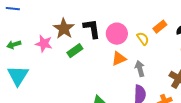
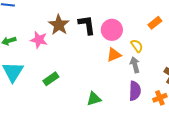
yellow semicircle: (143, 39) -> (137, 46), moved
green rectangle: (75, 51) -> (51, 79), moved

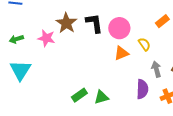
gray arrow: (135, 65) -> (156, 69), moved
green rectangle: (51, 79) -> (79, 95), moved

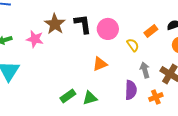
orange rectangle: (162, 21) -> (151, 31), moved
orange triangle: (121, 53) -> (100, 64), moved

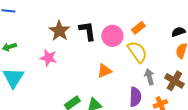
orange rectangle: (151, 31) -> (138, 28), moved
pink star: (35, 39) -> (48, 58), moved
yellow semicircle: (133, 45) -> (137, 52), size x1.6

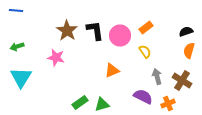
yellow semicircle: (137, 52) -> (145, 52), size x0.6
purple semicircle: (135, 97) -> (143, 96), turned -66

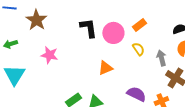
brown star: (67, 30) -> (36, 20), moved
gray arrow: (157, 76) -> (161, 58), moved

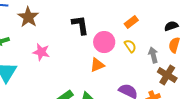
pink circle: (113, 33) -> (104, 42), moved

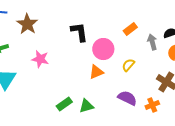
yellow semicircle: (130, 46) -> (128, 65), moved, turned -104
gray arrow: (153, 55) -> (152, 42), moved

